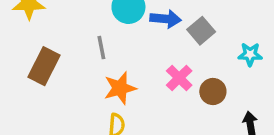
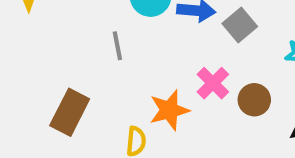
brown rectangle: (44, 66) -> (70, 112), moved
orange star: (120, 88) -> (169, 110), moved

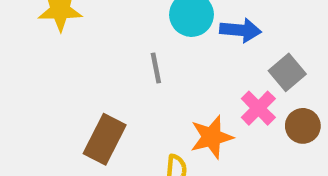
gray square: (240, 25) -> (287, 72), moved

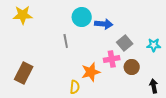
pink cross: (258, 108) -> (112, 59), turned 35
brown rectangle: (105, 139) -> (24, 73), moved

